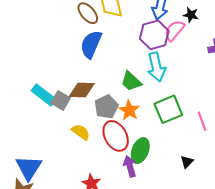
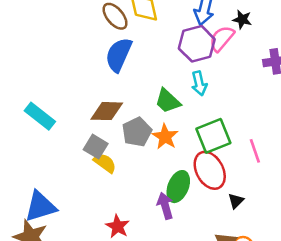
cyan arrow: (156, 67) -> (199, 83), size x0.7
cyan rectangle: (44, 95) -> (40, 116), moved
gray square: (61, 100) -> (96, 147), moved
red ellipse: (116, 136) -> (210, 170), moved
blue triangle: (29, 168) -> (40, 206), turned 40

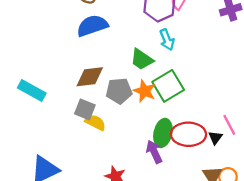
blue semicircle: (119, 55) -> (92, 26), turned 56
gray pentagon: (137, 132) -> (119, 91), turned 30
green square: (213, 136) -> (168, 86), moved
pink line: (255, 151) -> (229, 125), moved
red ellipse: (210, 170) -> (188, 134), moved, turned -52

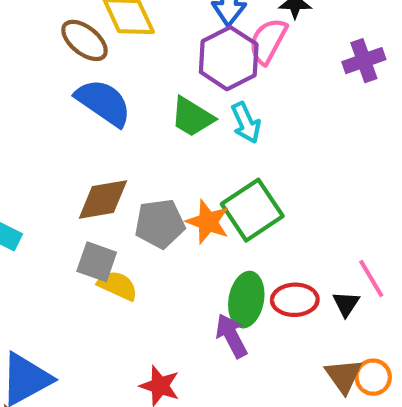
blue semicircle: (92, 26) -> (103, 103), turned 56
green trapezoid: (142, 59) -> (192, 117), moved
red ellipse: (188, 134) -> (295, 300), size x0.7

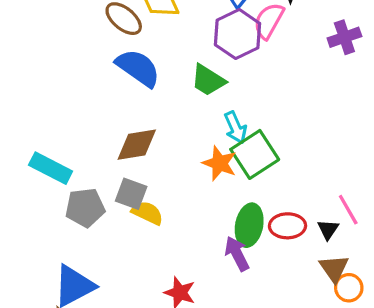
cyan arrow: (246, 123) -> (236, 127), moved
gray pentagon: (160, 224) -> (85, 208), moved
brown triangle: (343, 376) -> (334, 268), moved

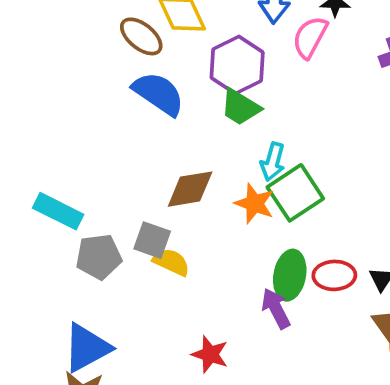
purple hexagon: (238, 34) -> (237, 65), moved
cyan arrow: (236, 127) -> (273, 162), turned 40
brown diamond: (137, 145) -> (190, 189), moved

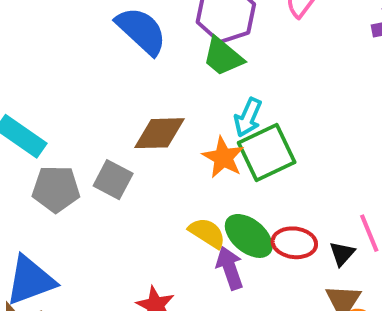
yellow semicircle: (171, 262) -> (207, 233), moved
green ellipse: (290, 275) -> (249, 236), turned -69

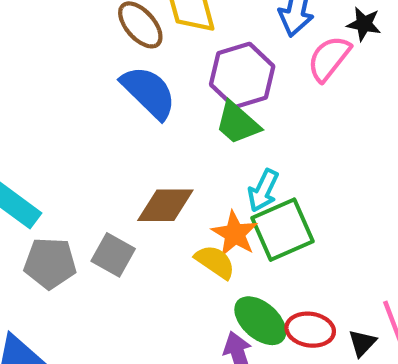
yellow semicircle: (207, 233) -> (215, 262), moved

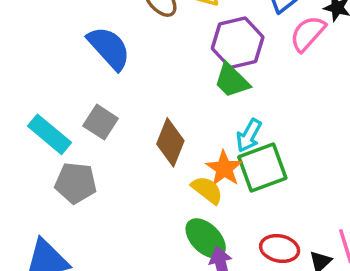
blue semicircle: (149, 92) -> (109, 48), moved
brown diamond: (165, 205) -> (170, 142), turned -72
gray square: (113, 255) -> (101, 122), moved
green ellipse: (260, 321) -> (206, 238), moved

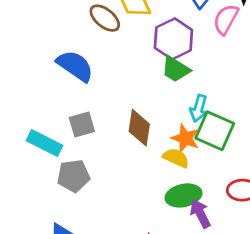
gray square: (101, 122) -> (82, 125), turned -36
green square: (262, 168) -> (215, 131), turned -33
green ellipse: (206, 238) -> (184, 195), turned -44

